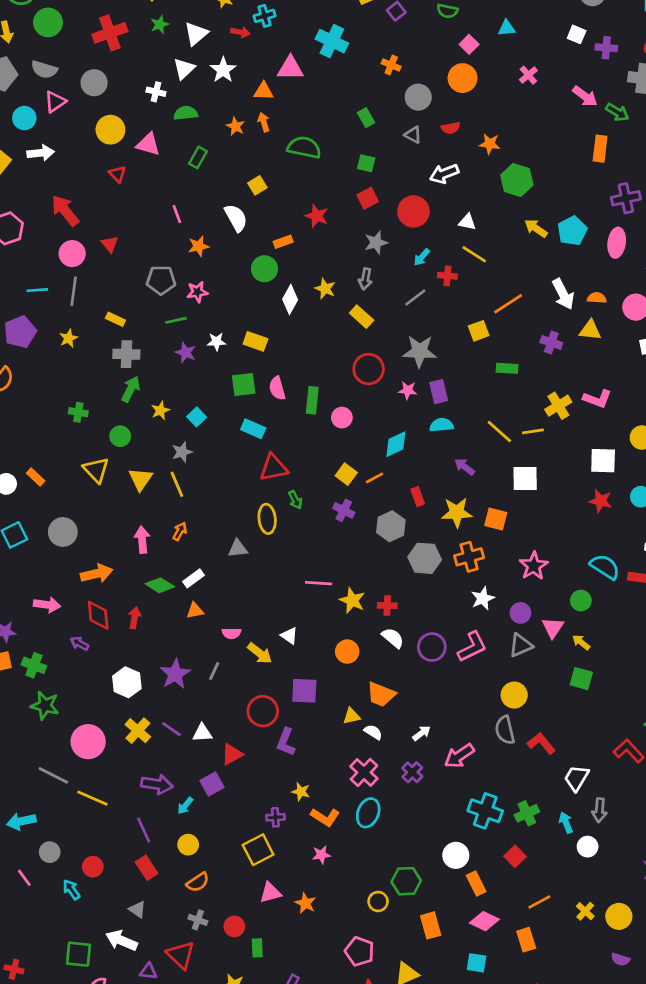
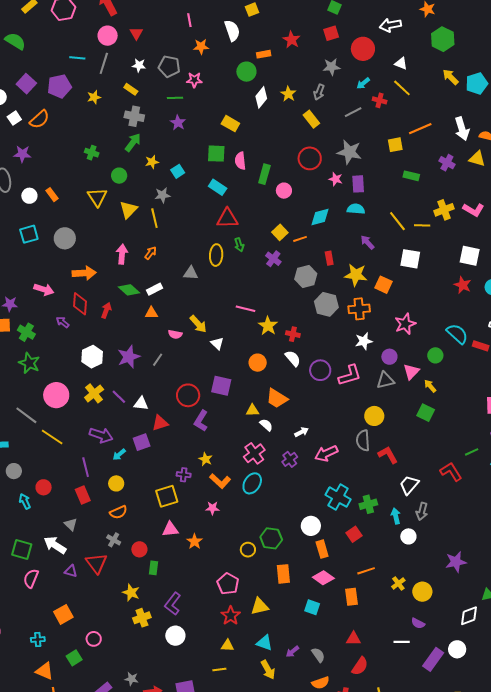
white star: (216, 342) -> (139, 65), moved
yellow arrow: (260, 653) -> (198, 324), moved

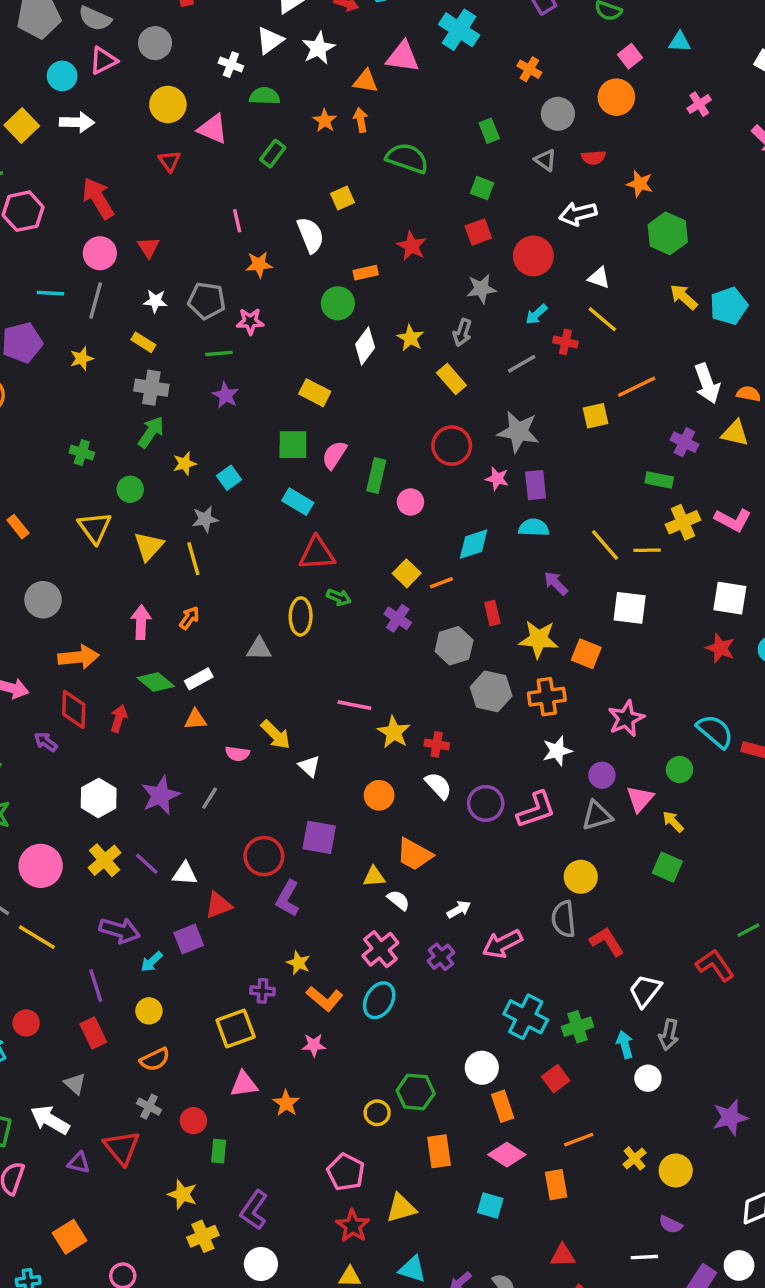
pink semicircle: (240, 161) -> (334, 455), turned 42
green rectangle: (411, 176) -> (659, 480), moved
green arrow: (239, 245) -> (339, 597), turned -48

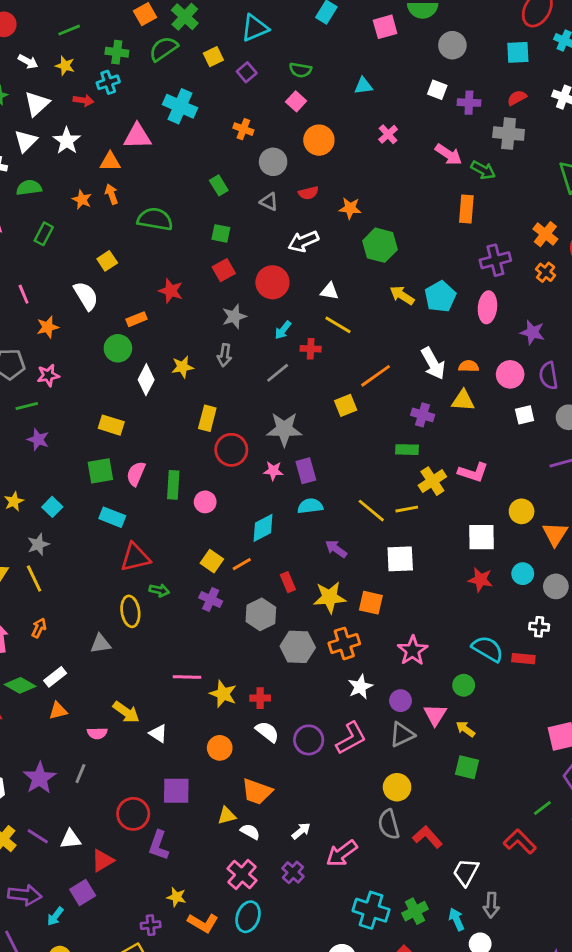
pink square: (630, 56) -> (296, 101), moved
yellow star: (410, 338) -> (182, 367), turned -30
yellow rectangle: (451, 379) -> (207, 418), moved, turned 65

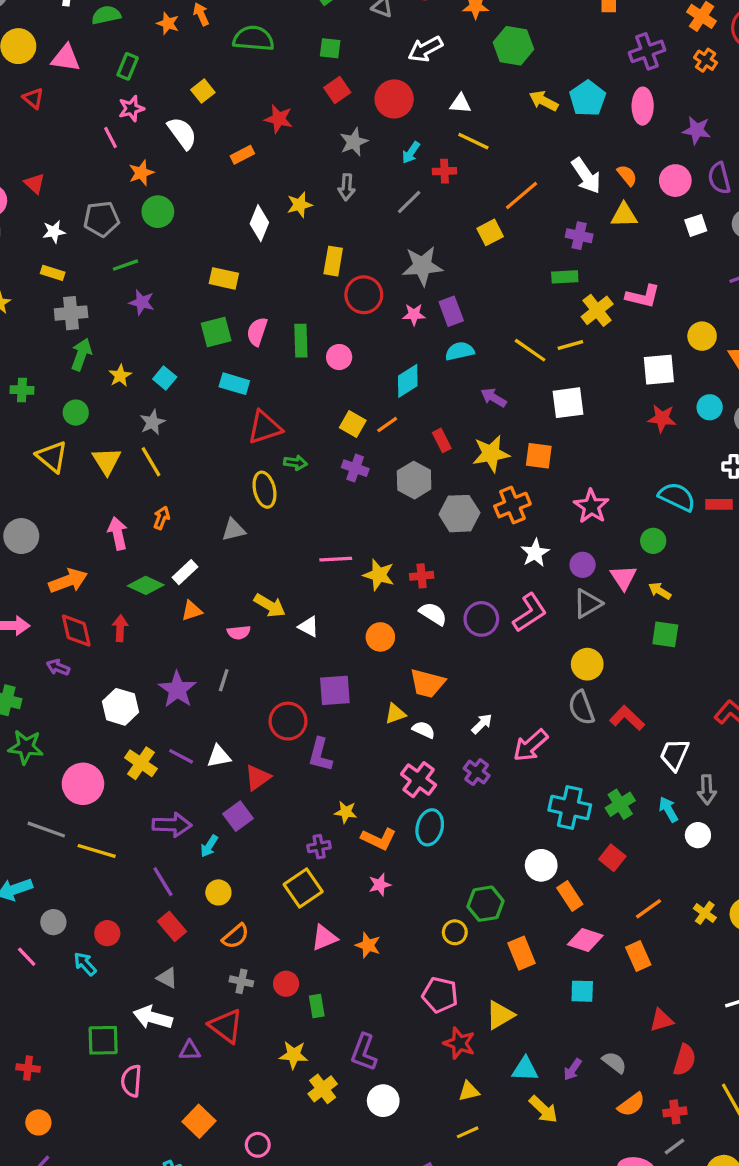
green circle: (118, 348) -> (158, 212), moved
orange semicircle: (469, 366) -> (627, 175), turned 54
pink star: (48, 375) -> (131, 109), moved

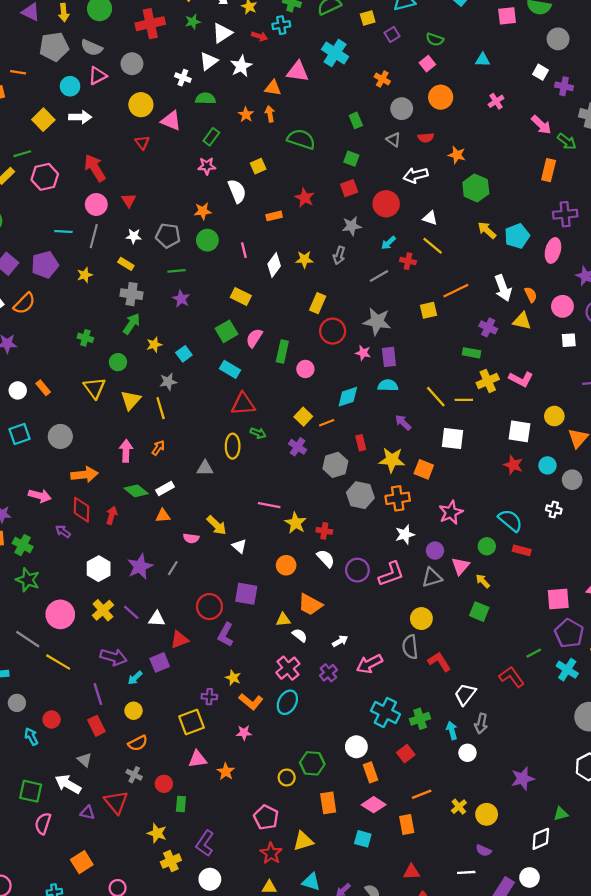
pink line: (111, 137) -> (244, 250), moved
green square: (216, 332) -> (226, 331), turned -30
red rectangle: (719, 504) -> (522, 550), moved

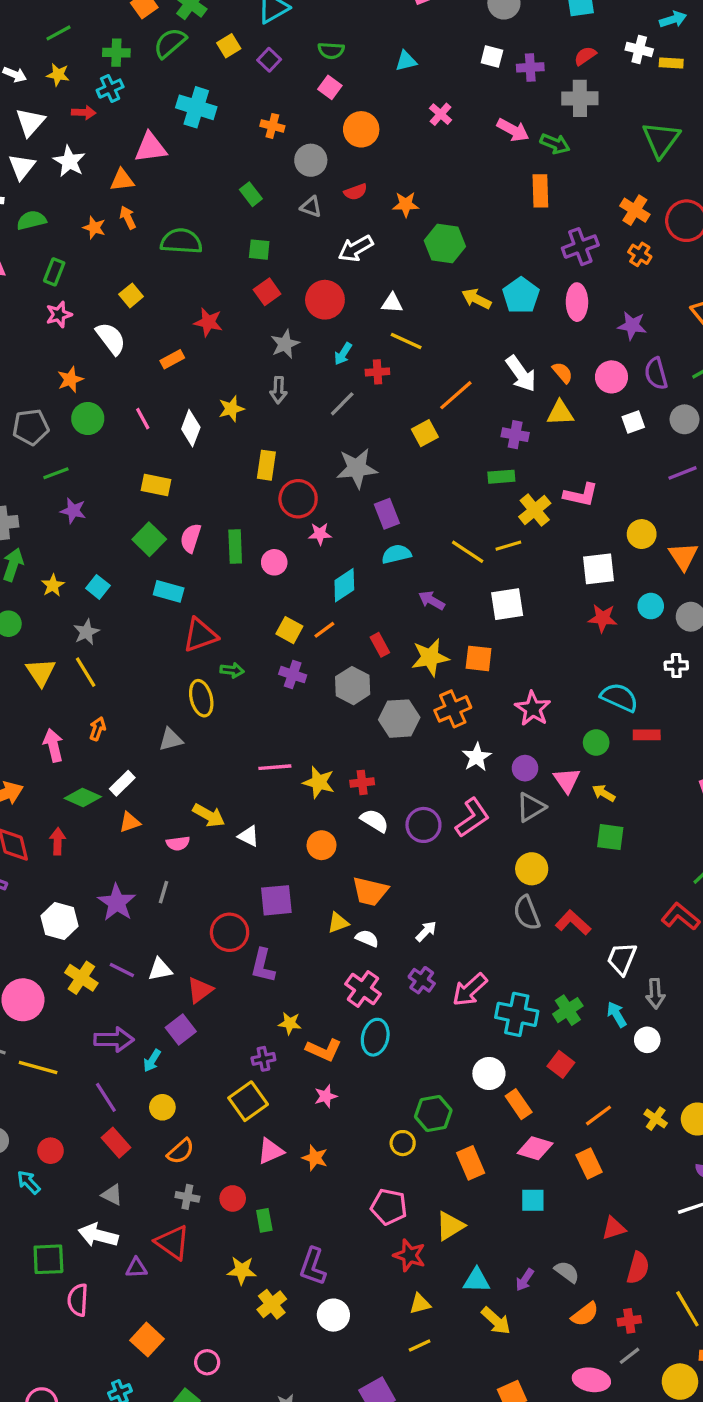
pink star: (363, 353) -> (320, 534), moved
pink arrow: (369, 664) -> (470, 990), moved

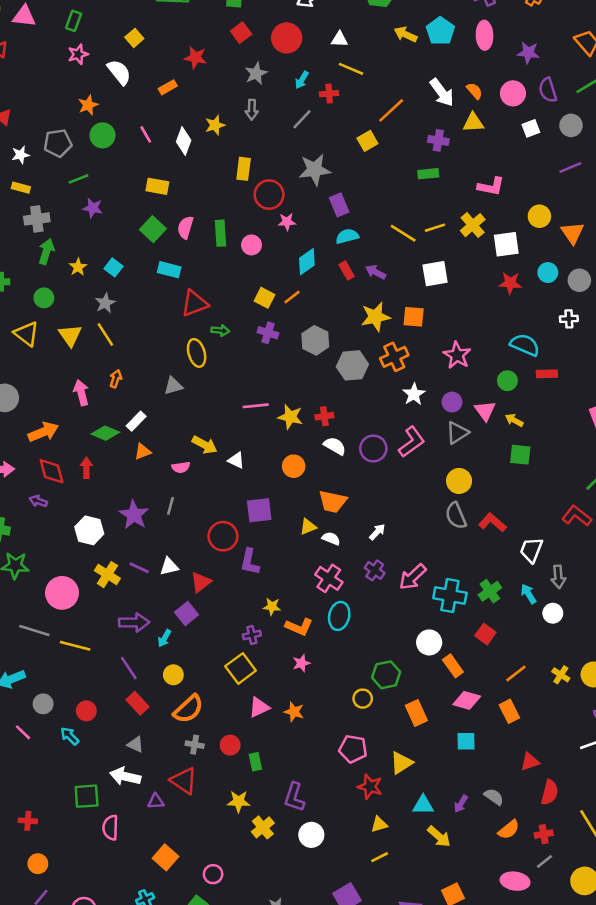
yellow cross: (535, 510) -> (473, 225), moved
red rectangle: (380, 645) -> (347, 271), moved
orange semicircle: (181, 1151) -> (188, 709), size x1.4

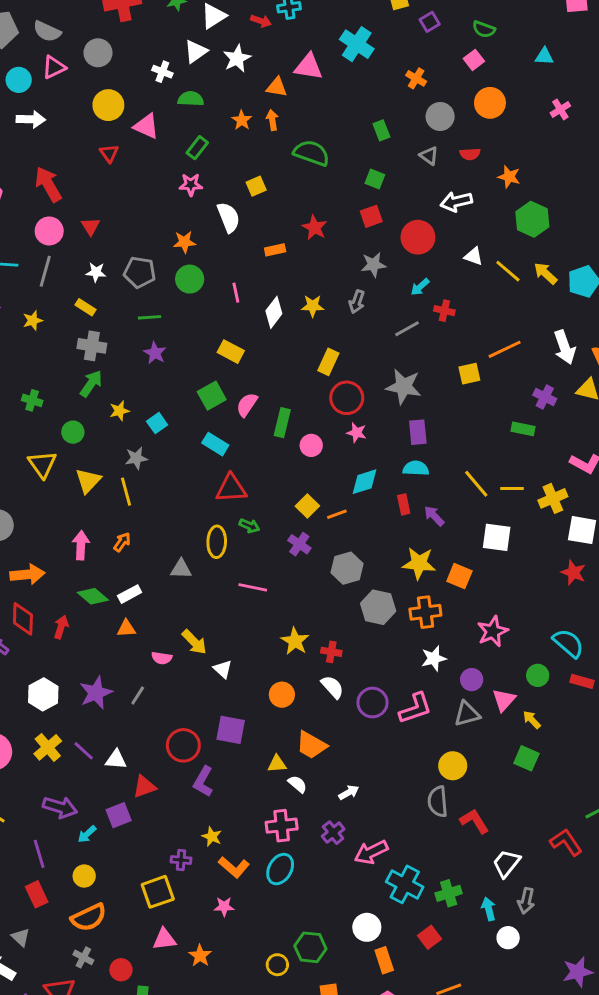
yellow line: (351, 69) -> (508, 271), moved
pink line: (256, 406) -> (253, 587), moved
pink cross: (329, 578) -> (282, 826), turned 32

